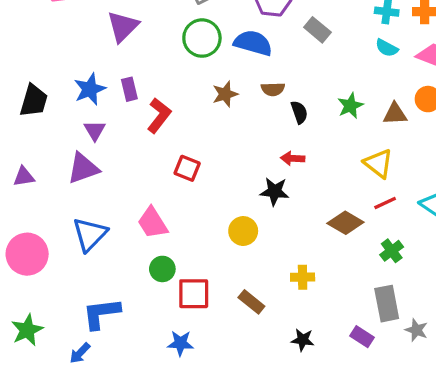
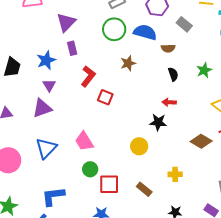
purple rectangle: (129, 89) -> (72, 48), moved
brown semicircle: (273, 89) -> (168, 48), moved
red square: (187, 168) -> (105, 97), moved

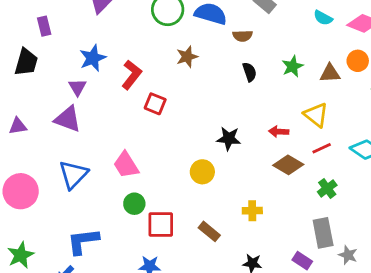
purple rectangle: (72, 48) -> (44, 26), moved
blue star: (46, 60) -> (93, 58), moved
red arrow: (169, 102) -> (279, 132), moved
purple triangle: (42, 108) -> (68, 119), turned 40

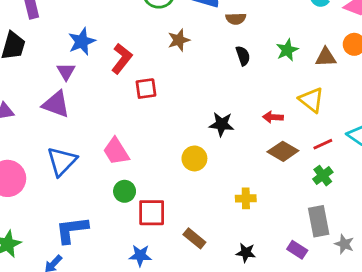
red square: (155, 104) -> (146, 89), turned -30
red line: (322, 148) -> (323, 144), moved
brown rectangle: (209, 231) -> (194, 238), moved

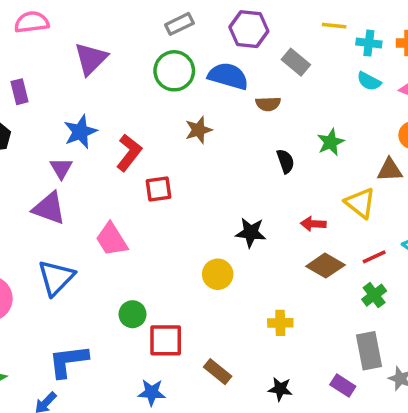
black semicircle: (243, 56) -> (285, 161), moved
brown triangle: (326, 57) -> (390, 170), moved
pink trapezoid: (116, 151) -> (112, 239), moved

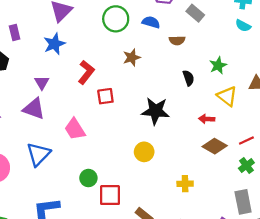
blue semicircle: (228, 76) -> (151, 22), size x0.7
blue star: (80, 132) -> (54, 44), moved
yellow triangle: (360, 203) -> (227, 96), moved
black star: (251, 233) -> (156, 111), moved, size x1.4

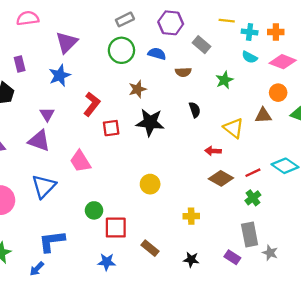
green star: (218, 65) -> (224, 80), moved
black star: (156, 111) -> (150, 122), moved

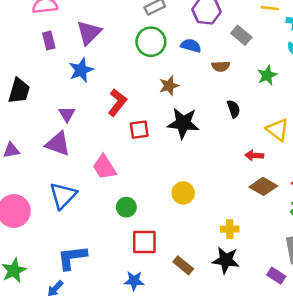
purple rectangle: (20, 64) -> (49, 40), moved
green circle: (94, 210) -> (126, 207), moved
black star: (191, 260) -> (226, 260), moved, size x1.5

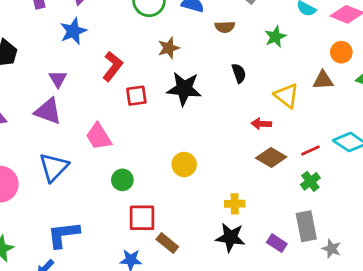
brown rectangle: (183, 265) -> (167, 243), moved
purple rectangle: (276, 276) -> (277, 243), moved

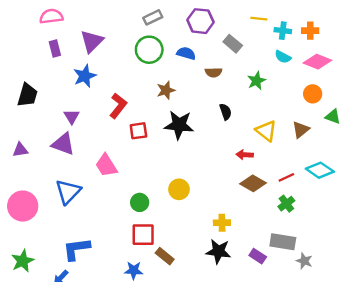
brown triangle: (323, 80) -> (301, 130), moved, turned -36
green circle: (122, 180) -> (140, 202), moved
gray rectangle: (306, 226) -> (283, 242), turned -70

